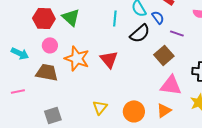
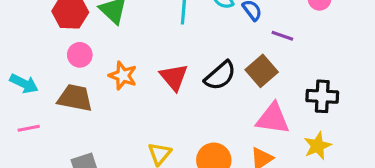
black semicircle: (140, 33) -> (220, 76), moved
cyan arrow: (20, 53) -> (24, 84), moved
orange star: (77, 58) -> (123, 76), size x0.7

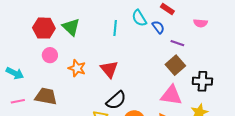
brown square: (262, 71) -> (175, 65), moved
black semicircle: (220, 76) -> (116, 100), moved
brown trapezoid: (75, 98) -> (46, 96), moved

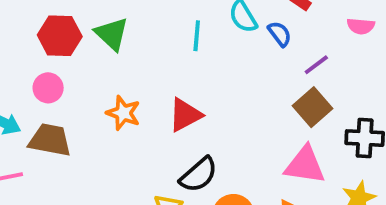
purple line: (177, 43) -> (316, 65), turned -56
pink circle: (50, 55) -> (48, 88), moved
red triangle: (109, 69) -> (185, 115), turned 42
brown trapezoid: (46, 96) -> (50, 140), moved

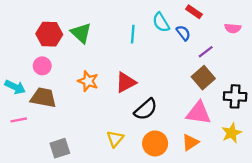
black semicircle: (199, 175) -> (146, 109), moved

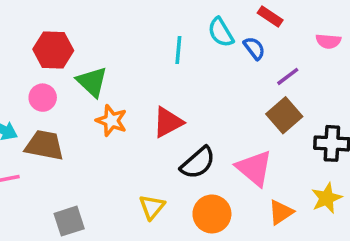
green triangle: (81, 33) -> (92, 82), moved
pink triangle: (199, 113) -> (254, 168), moved, turned 32
orange triangle: (190, 142) -> (281, 212), moved

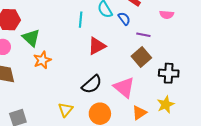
purple line: (288, 76) -> (143, 35), turned 48
orange star: (111, 121) -> (42, 60), turned 30
red triangle: (168, 122) -> (97, 46), moved

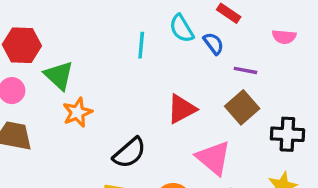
red triangle: (97, 46) -> (182, 109), moved
black semicircle: (92, 84) -> (129, 153), moved

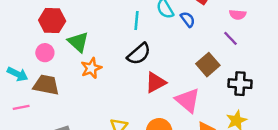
purple line: (245, 70) -> (230, 38), moved, turned 35
red triangle: (182, 109) -> (156, 82), moved
black semicircle: (129, 153) -> (139, 54), moved

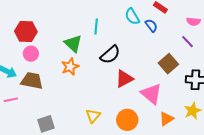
red hexagon: (52, 21) -> (26, 32), moved
cyan line: (137, 21) -> (96, 27), moved
green triangle: (78, 42) -> (73, 44), moved

